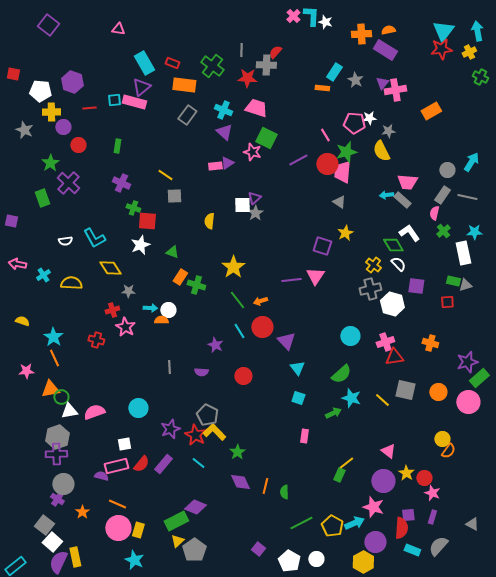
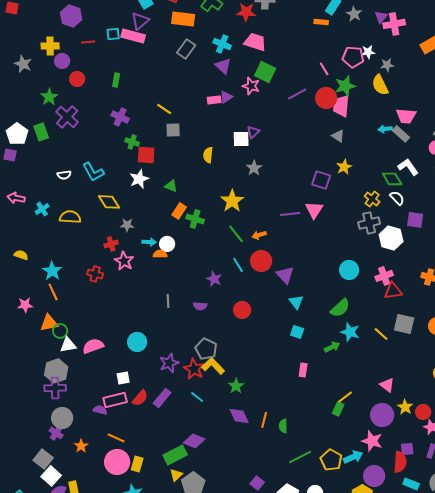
white pentagon: (40, 91) -> (17, 134), moved, turned 30
gray star: (255, 213) -> (254, 168), moved

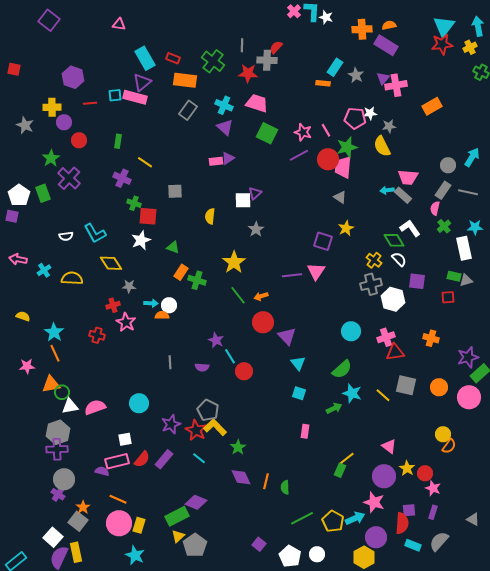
pink star: (251, 86) -> (303, 132), moved
yellow line: (164, 109) -> (145, 162), moved
cyan line: (238, 265) -> (230, 356), moved
gray square: (43, 459) -> (78, 521), moved

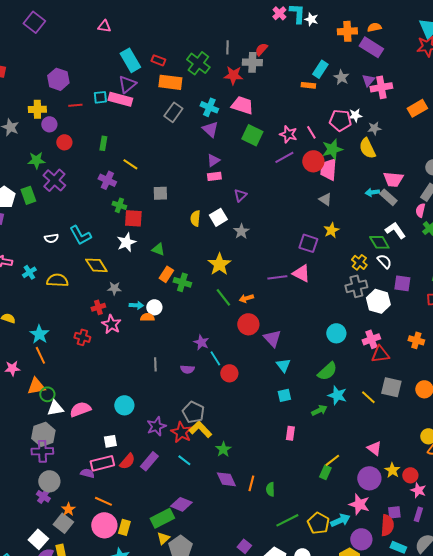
green star: (51, 158) -> (36, 160), turned 30
pink rectangle: (216, 161) -> (214, 176), moved
white square: (243, 200) -> (218, 217), moved, turned -30
pink triangle: (316, 271) -> (301, 273), turned -36
cyan square: (299, 393) -> (284, 395), turned -32

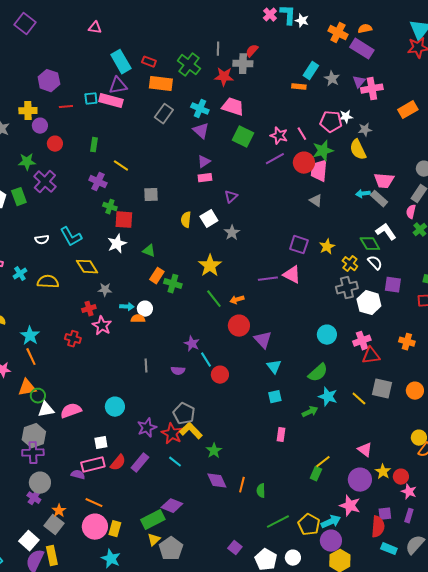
orange cross: (347, 31) -> (338, 33), turned 30
purple triangle: (127, 84) -> (118, 86), turned 30
yellow star: (331, 230) -> (327, 247), moved
purple circle: (361, 539) -> (331, 541), moved

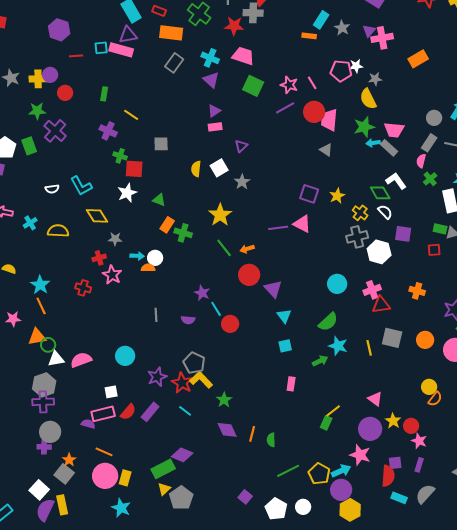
yellow cross: (28, 111) -> (38, 79), moved
green star: (323, 151) -> (364, 127), moved
yellow line: (359, 399) -> (369, 348), turned 35
purple cross: (34, 498) -> (44, 447), turned -32

